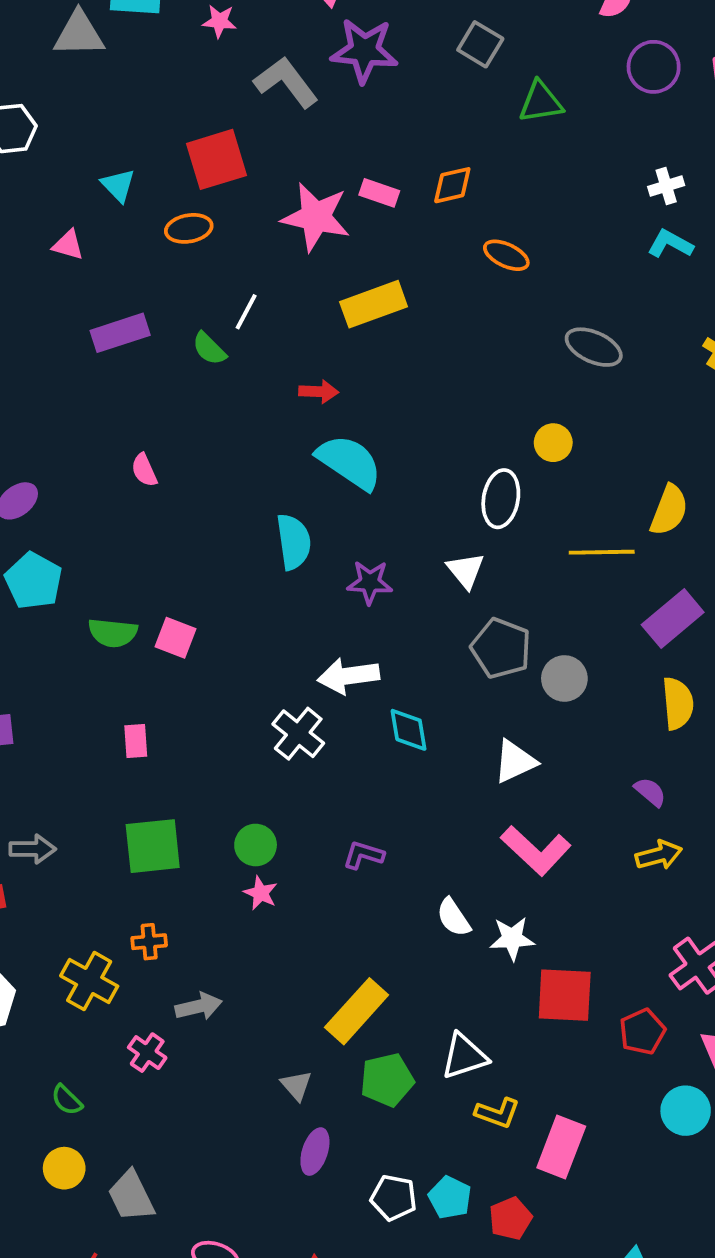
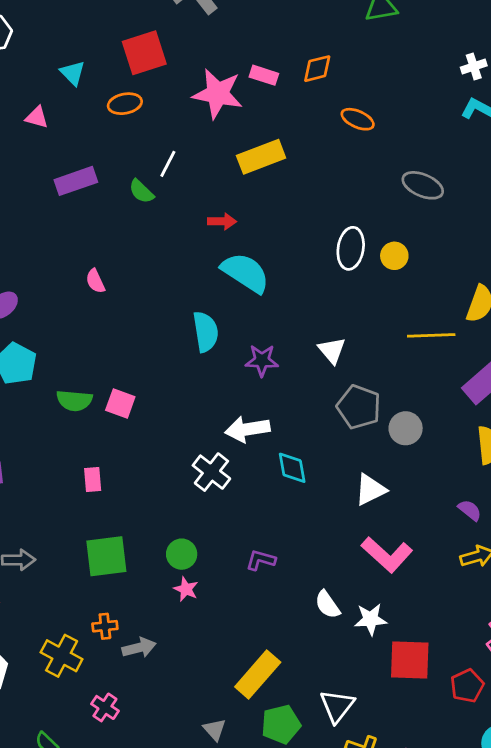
white ellipse: (501, 499) -> (351, 248), moved
gray arrow: (199, 1006) -> (139, 648), moved
white triangle: (464, 1056) -> (337, 706), turned -33

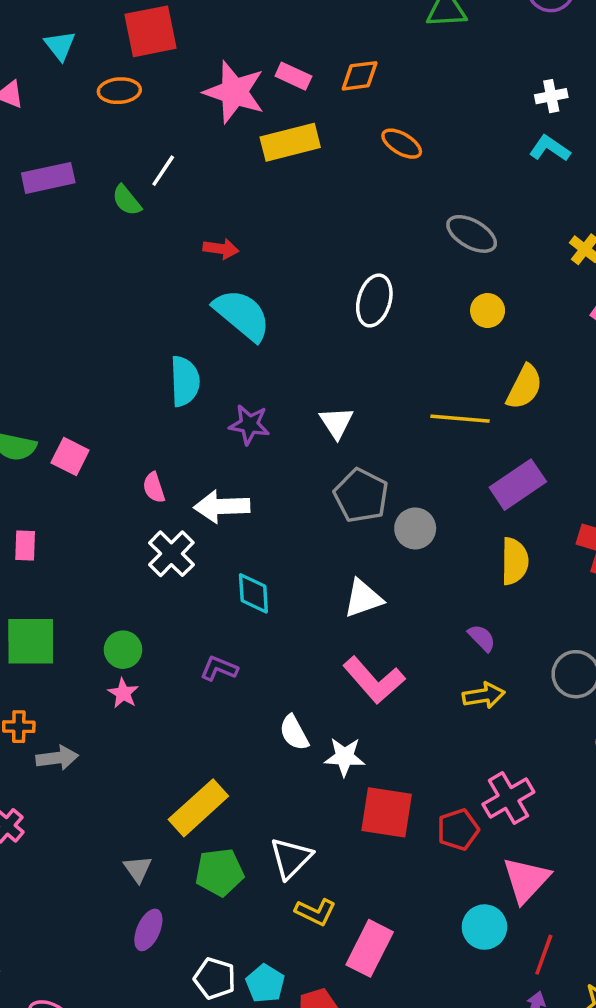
yellow rectangle: (261, 157) -> (290, 142), moved
yellow circle: (394, 256) -> (488, 311), moved
pink semicircle: (95, 281) -> (154, 488), moved
cyan diamond: (292, 468) -> (253, 593), moved
red pentagon: (467, 686) -> (458, 830), moved

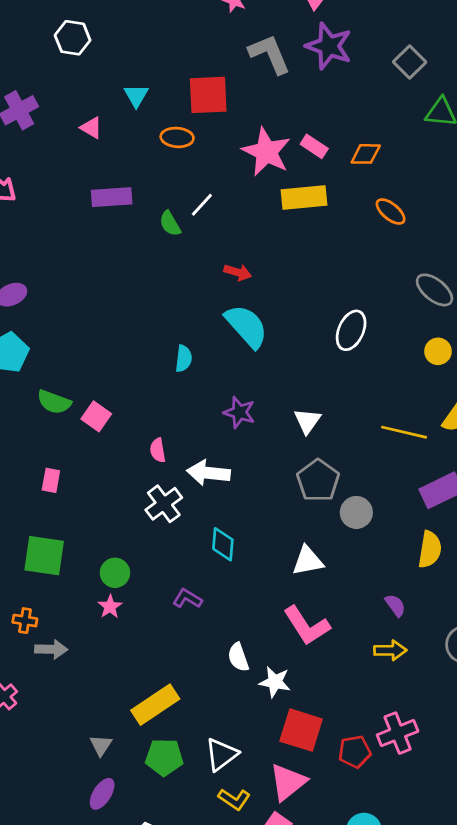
cyan semicircle: (185, 381) -> (184, 359), moved, size x0.7
pink triangle: (526, 880) -> (288, 782), moved

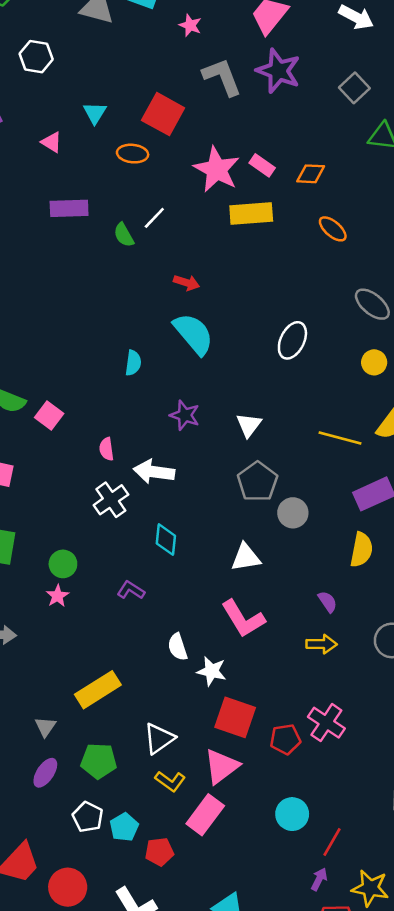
red square: (208, 95) -> (163, 114), turned 30
pink cross: (398, 733) -> (326, 723), turned -36
green pentagon: (164, 757) -> (99, 761), moved

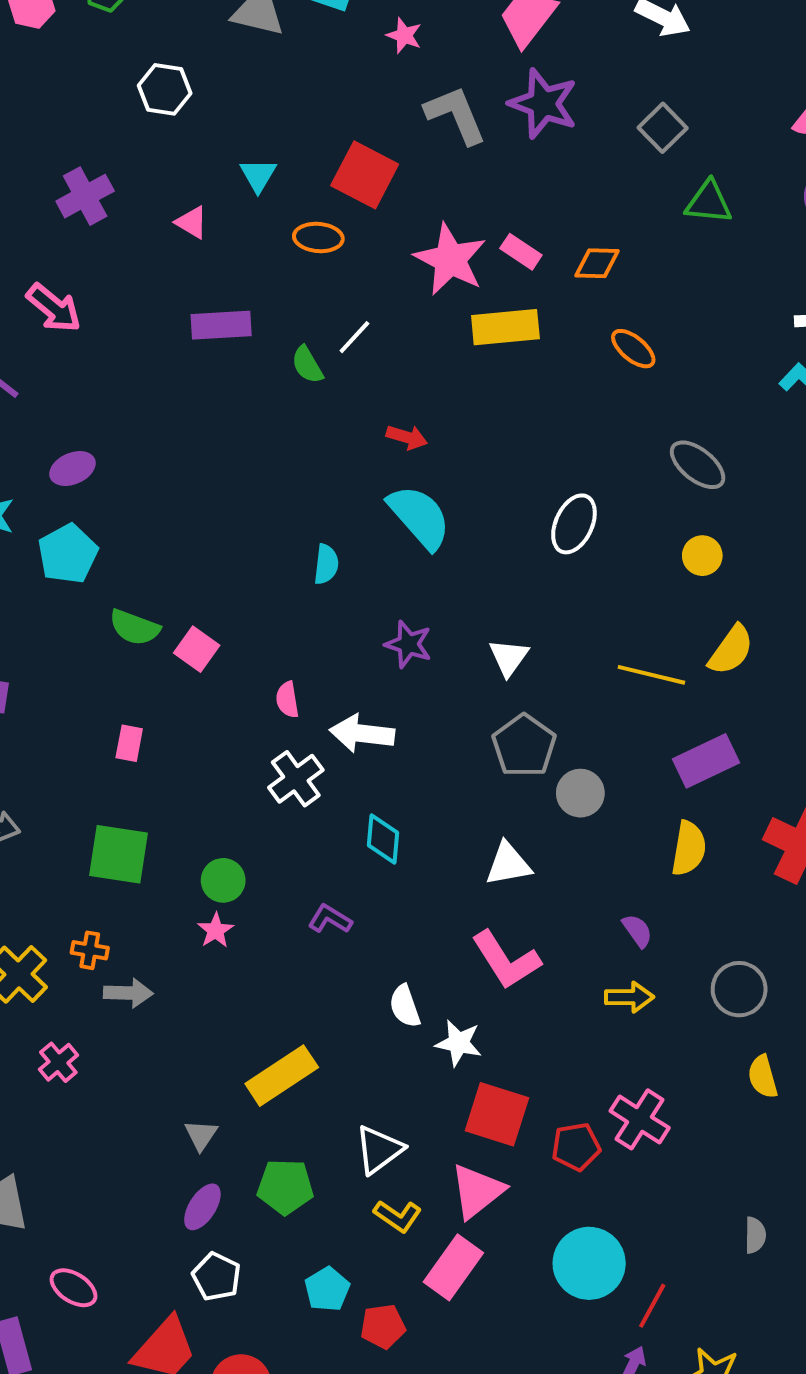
cyan circle: (292, 814) -> (589, 1263), size x1.4
white pentagon: (88, 817) -> (216, 1277), moved

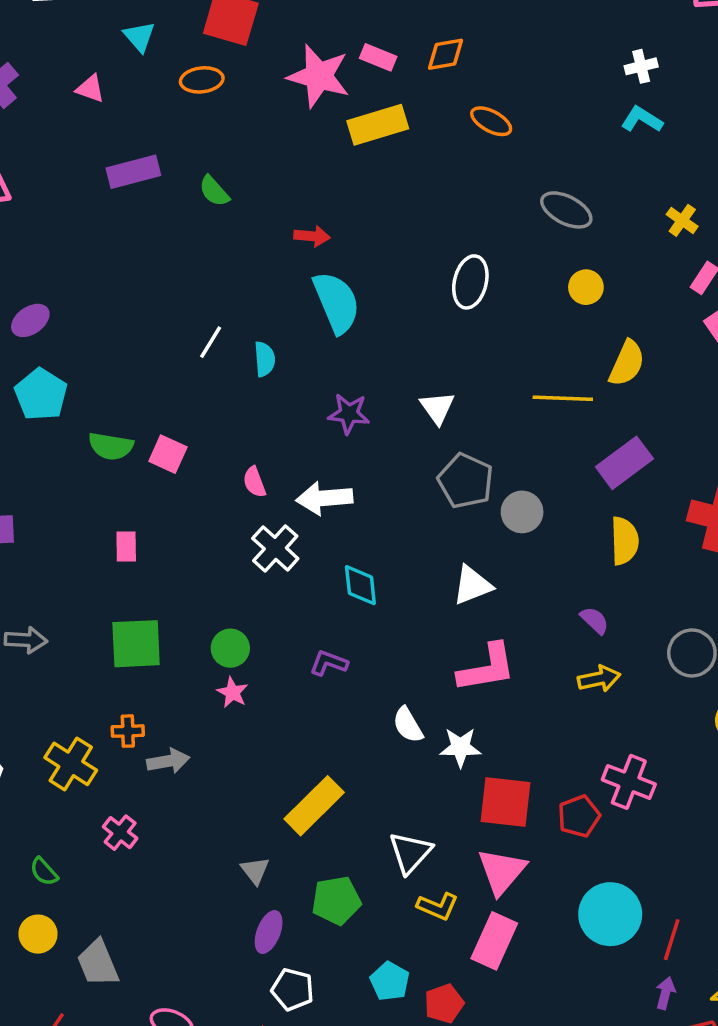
white line: (354, 337) -> (211, 342), moved
cyan semicircle: (419, 517) -> (336, 302), turned 30
pink L-shape: (506, 960) -> (487, 668), turned -56

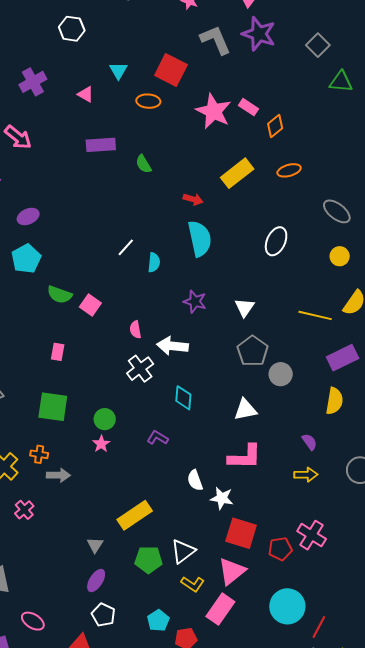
orange diamond: (445, 54) -> (275, 126), moved, turned -40
orange ellipse: (491, 121) -> (289, 170), moved, turned -55
yellow rectangle: (378, 125) -> (237, 173), moved, turned -32
green pentagon: (336, 900) -> (149, 560), moved

